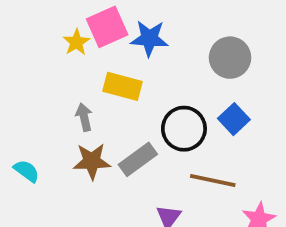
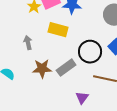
gray arrow: (84, 117) -> (28, 43), moved

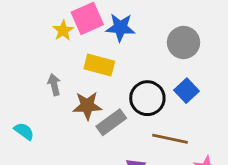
brown star: (42, 69) -> (87, 106), moved

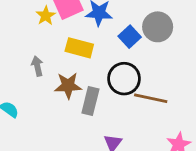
blue square: (187, 91) -> (130, 37), moved
gray rectangle: (111, 122) -> (90, 101), turned -40
brown line: (170, 139) -> (151, 98), moved

